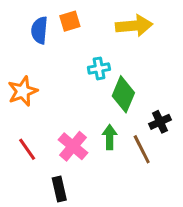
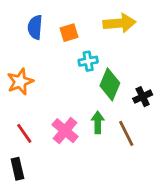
orange square: (70, 21) -> (69, 33), moved
black cross: (160, 122) -> (143, 97), moved
black rectangle: (59, 189) -> (17, 169), moved

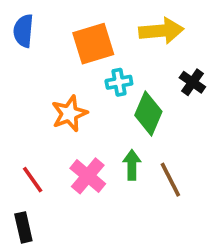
blue semicircle: (35, 27) -> (23, 31), moved
orange square: (69, 33) -> (93, 44), size x1.6
orange star: (20, 82) -> (69, 113), moved
black cross: (143, 97) -> (192, 82), moved, turned -30

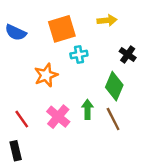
blue semicircle: (23, 31) -> (16, 33), moved, turned -70
yellow arrow: (161, 31) -> (107, 20), size x0.7
green diamond: (148, 113) -> (114, 86), moved

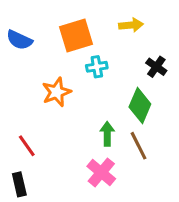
pink cross: (58, 117) -> (101, 172), moved

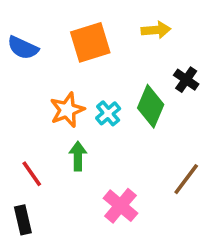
cyan cross: (97, 67) -> (108, 113), moved, turned -30
green diamond: (140, 105) -> (151, 106), moved
green arrow: (107, 134) -> (78, 156), moved
brown line: (138, 146) -> (186, 179), moved, turned 64

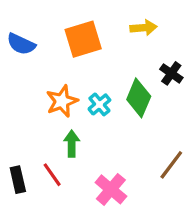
red line: (32, 174) -> (52, 175), moved
black rectangle: (23, 220) -> (18, 180), moved

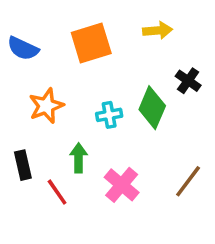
orange star: (62, 101) -> (46, 106), moved
cyan cross: (99, 104) -> (109, 115), turned 30
black rectangle: (18, 180) -> (23, 165), moved
pink cross: (111, 189) -> (122, 185), moved

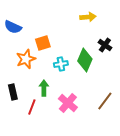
orange square: (91, 43) -> (43, 43), moved, size x0.7
red line: (57, 192) -> (32, 107), turned 56

